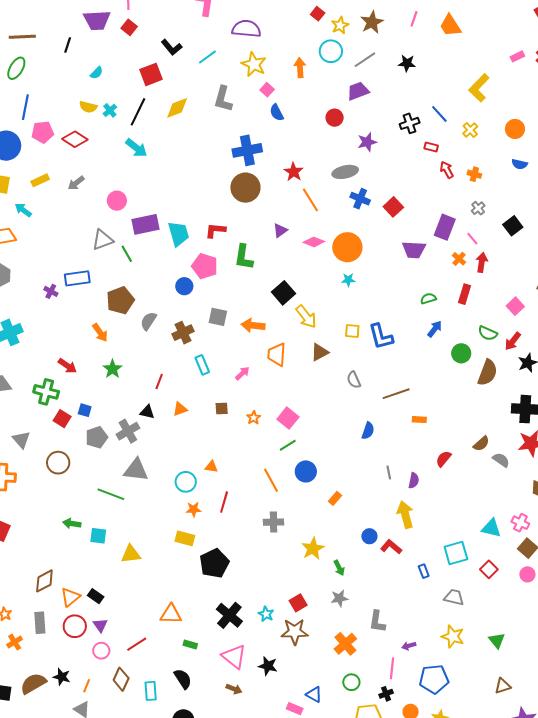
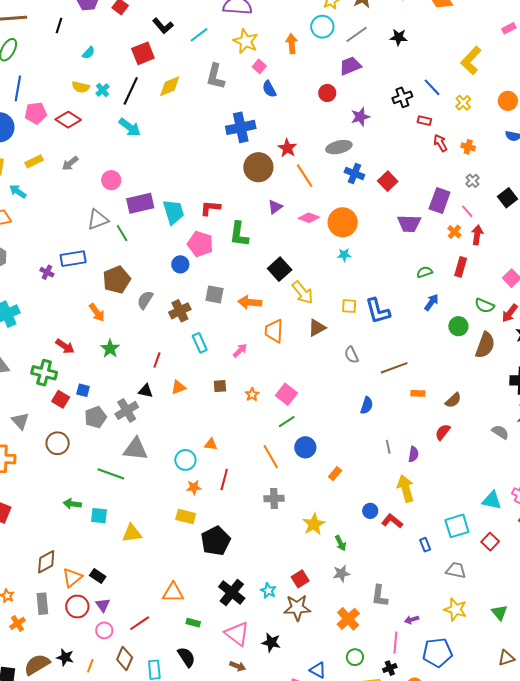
brown circle: (245, 188) -> (258, 167), moved
brown semicircle: (481, 444) -> (453, 400), moved

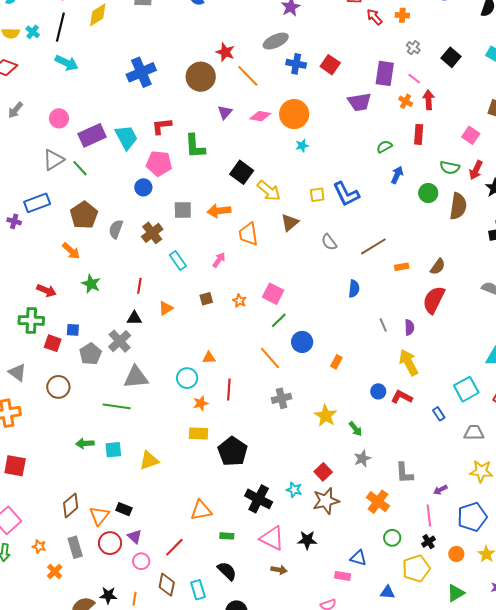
blue cross: (241, 127) -> (141, 72), moved
red semicircle: (443, 432) -> (434, 300), size x1.6

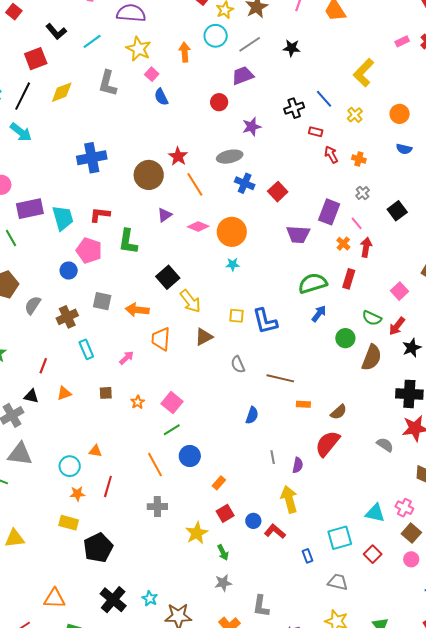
green semicircle: (384, 147) -> (313, 283), size x1.8
brown line: (373, 246) -> (280, 378), turned 32
red square: (323, 472) -> (225, 513), moved

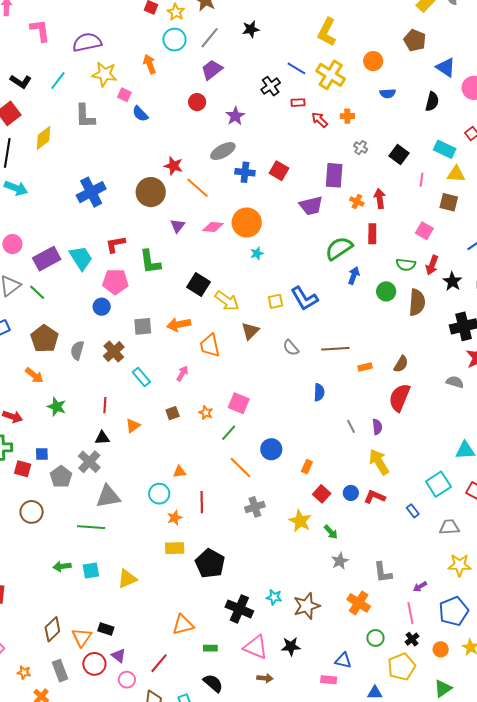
yellow cross: (355, 115) -> (331, 75), size x1.8
pink line: (357, 223) -> (422, 180), moved, turned 64
green line: (172, 430) -> (229, 433), moved

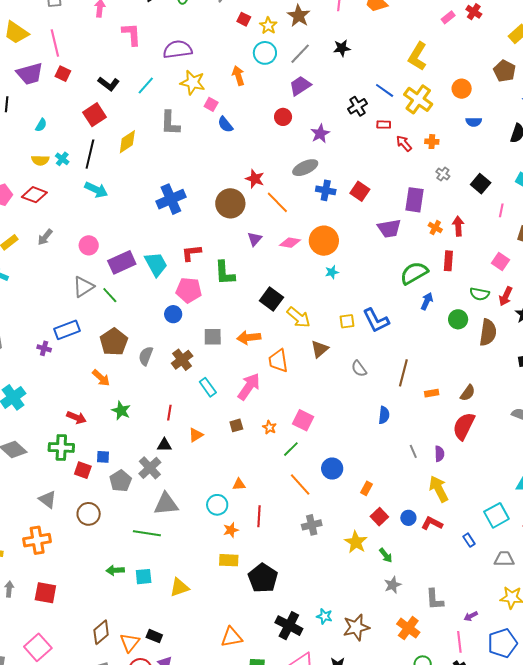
brown line: (335, 349) -> (403, 373), turned -76
pink arrow: (182, 373) -> (249, 387), size x1.8

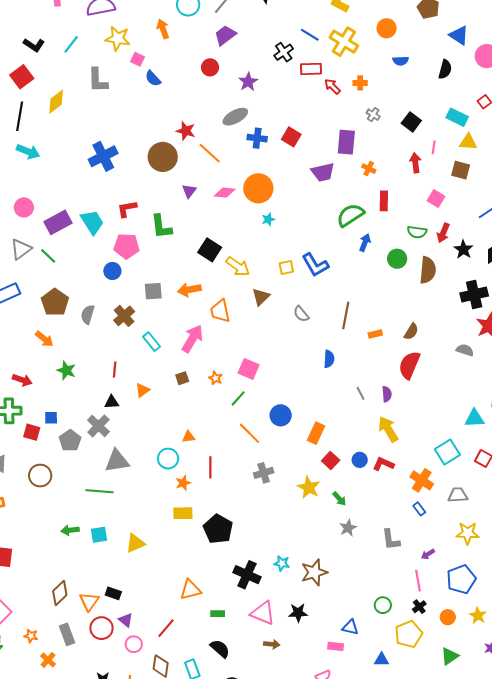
red rectangle: (384, 125) -> (311, 69), size x1.5
red arrow: (458, 226) -> (415, 163), moved
orange rectangle: (366, 488) -> (316, 433), size x1.5
blue rectangle: (469, 540) -> (419, 509), moved
orange cross: (408, 628) -> (422, 480), moved

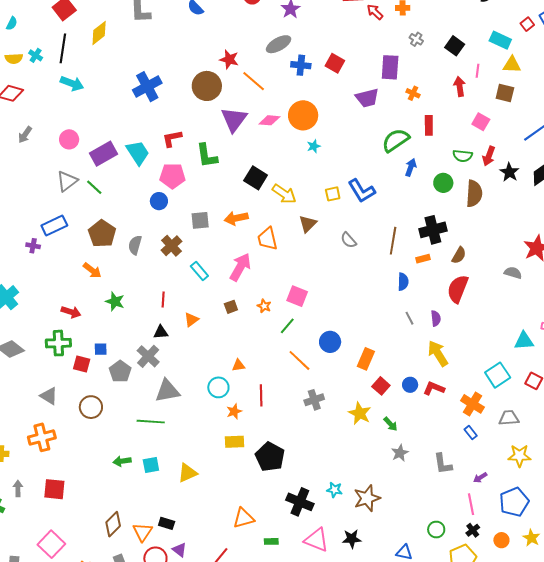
purple triangle: (189, 191) -> (234, 119), size x1.8
black cross: (474, 294) -> (433, 230), moved
blue semicircle: (329, 359) -> (403, 282), moved

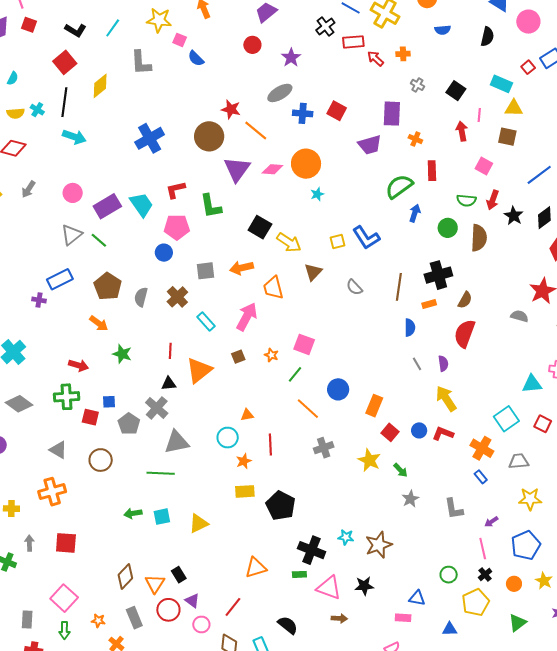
orange triangle: (191, 320) -> (199, 370), size x1.8
black rectangle: (167, 523) -> (179, 575), turned 42
green rectangle: (271, 541) -> (299, 574), moved

